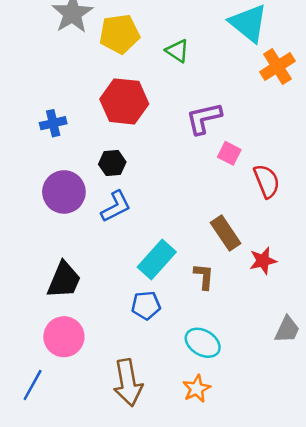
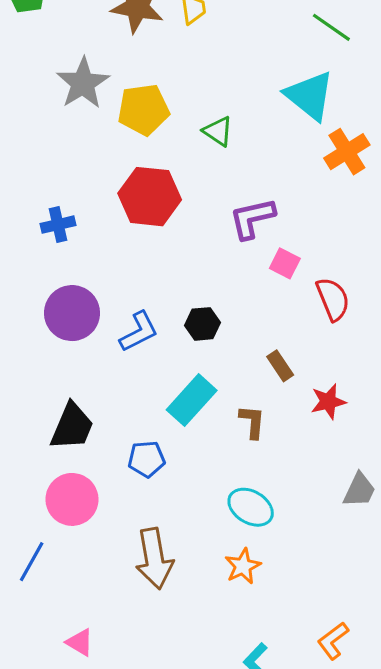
black hexagon: (112, 163) -> (202, 324), moved
brown rectangle: (226, 233) -> (280, 366), size x0.7
blue pentagon: (146, 305) -> (147, 459), moved

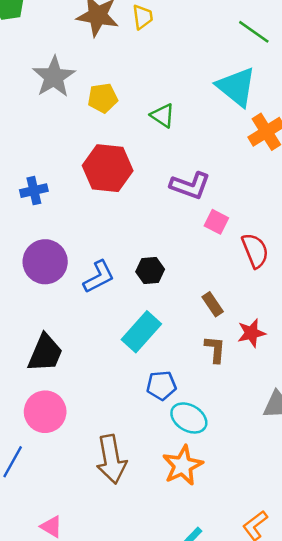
yellow pentagon: (143, 110) -> (103, 98), size x0.7
purple L-shape: (252, 218) -> (190, 186), turned -147
brown L-shape: (252, 422) -> (215, 349), moved
blue pentagon: (147, 459) -> (161, 385), moved
orange star: (243, 566) -> (183, 465), size x1.4

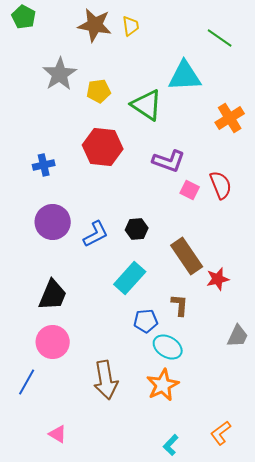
cyan triangle: (236, 87) -> (185, 76), moved, turned -42
green triangle: (163, 116) -> (147, 105), size x1.6
red semicircle: (255, 251) -> (221, 185), moved
brown rectangle: (213, 304) -> (187, 256), size x1.8
brown L-shape: (215, 349) -> (180, 305), moved

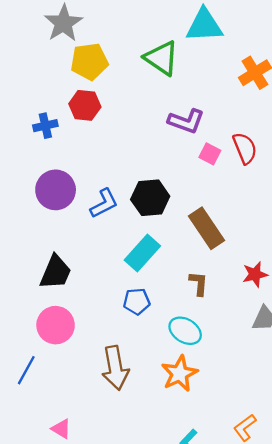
yellow pentagon: (99, 91) -> (89, 61), moved, size x1.4
red hexagon: (103, 147) -> (85, 105), moved, size x0.7
black hexagon: (137, 229) -> (150, 198), size x1.5
red star: (218, 279) -> (255, 274), moved
blue pentagon: (146, 321) -> (137, 301), moved

